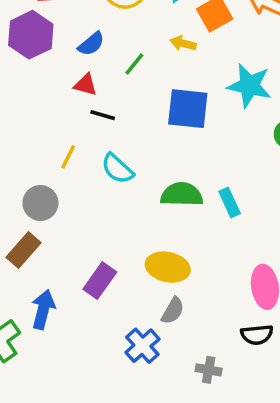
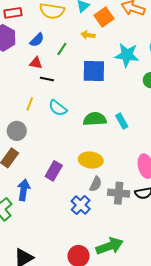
gray cross: (209, 370) -> (119, 193), moved, size x1.5

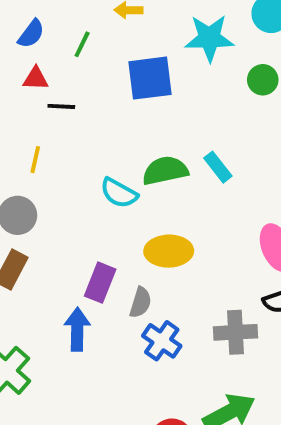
cyan semicircle: (58, 108) -> (119, 193), moved
gray semicircle: (96, 184) -> (140, 302), moved
blue arrow: (24, 190) -> (77, 329), moved
gray cross: (119, 193) -> (236, 332), moved

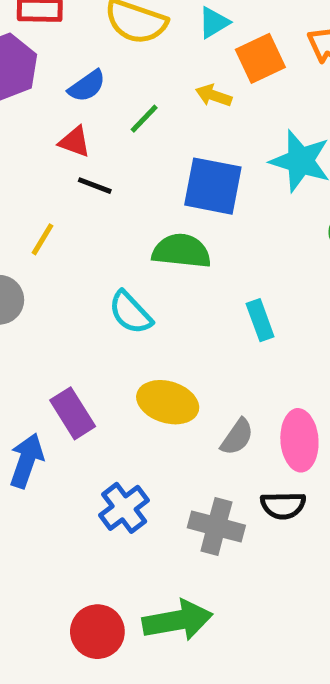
green semicircle: (165, 171) -> (181, 251), moved
purple rectangle: (100, 283) -> (73, 413), turned -72
gray semicircle: (140, 302) -> (237, 437), moved

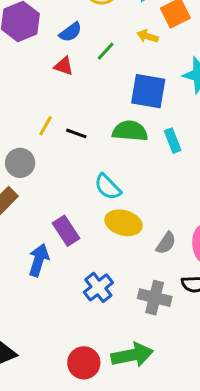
black line: (95, 186) -> (76, 133), moved
cyan semicircle: (130, 313) -> (108, 187), moved
cyan rectangle: (260, 320) -> (173, 141), moved

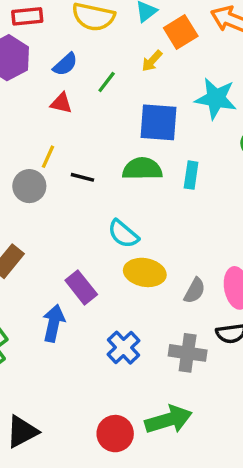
yellow arrow: (147, 36) -> (152, 61), turned -60
yellow line: (46, 126) -> (48, 157), moved
cyan rectangle: (173, 141) -> (191, 175), turned 35
gray circle: (20, 163) -> (29, 186), moved

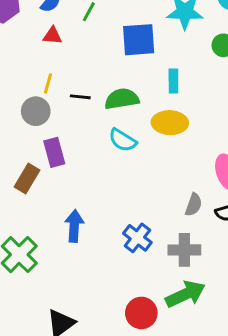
green semicircle: (142, 169) -> (122, 99), moved
yellow ellipse: (145, 272) -> (170, 123), moved
purple rectangle: (81, 287) -> (54, 152), moved, turned 32
gray semicircle: (195, 291) -> (194, 205), moved
gray cross: (188, 353) -> (184, 250), moved

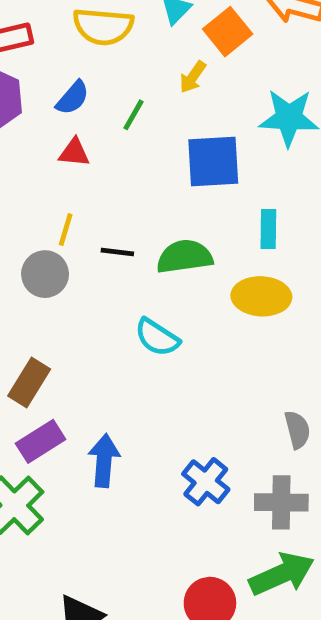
cyan semicircle: (123, 140) -> (157, 337), moved
purple rectangle: (54, 152) -> (41, 441), moved, turned 72
gray semicircle: (194, 205) -> (297, 430), turned -35

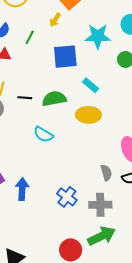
cyan rectangle: (268, 229) -> (90, 85), turned -49

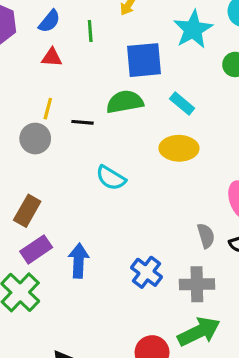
cyan star: (98, 36) -> (193, 29), turned -30
green line: (30, 37) -> (90, 31), turned -32
green semicircle: (54, 99) -> (125, 102), moved

